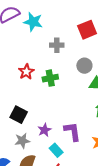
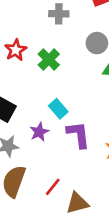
green cross: (50, 78) -> (49, 60), turned -35
cyan rectangle: (56, 150) -> (58, 109), moved

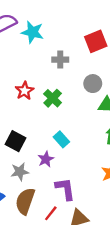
purple L-shape: (78, 135) -> (65, 189), moved
red line: (53, 187) -> (51, 213), moved

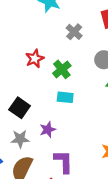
gray cross: (60, 60) -> (74, 32), turned 35
cyan rectangle: (61, 139) -> (65, 97), moved, turned -49

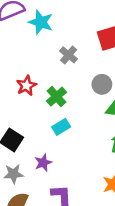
cyan rectangle: (65, 97) -> (61, 127), turned -35

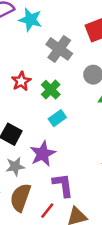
gray cross: (69, 55) -> (59, 49), size x1.5
purple star: (43, 163) -> (43, 154), size x1.5

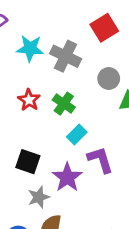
cyan star: (30, 20) -> (30, 48), moved
purple L-shape: (63, 185) -> (100, 160), moved

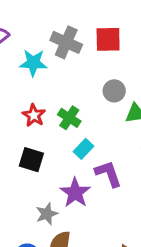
red square: (104, 28) -> (108, 39), turned 32
gray cross: (65, 56) -> (66, 42), moved
black square: (28, 162) -> (31, 160), moved

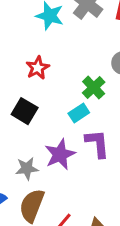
green cross: (69, 118) -> (94, 88), moved

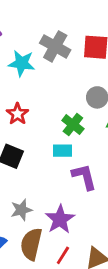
cyan rectangle: (79, 113) -> (63, 151), turned 42
purple star: (60, 154) -> (60, 219), moved

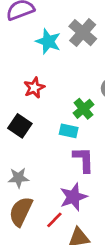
purple star: (60, 219) -> (73, 197), moved
red line: (63, 255) -> (54, 220), moved

